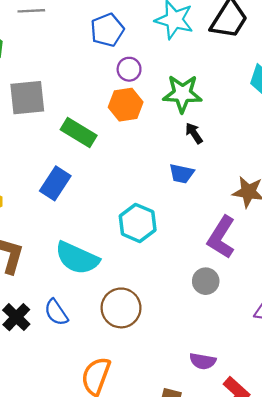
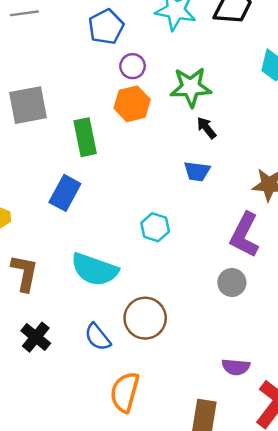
green rectangle: (79, 132) -> (85, 137), turned 52
cyan hexagon: (138, 223) -> (155, 227), size x0.7
blue semicircle: (56, 312) -> (98, 337), moved

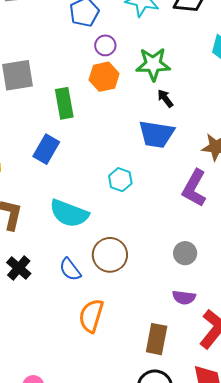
blue trapezoid: (197, 171) -> (156, 134), size x1.6
gray circle: (232, 282) -> (185, 253), moved

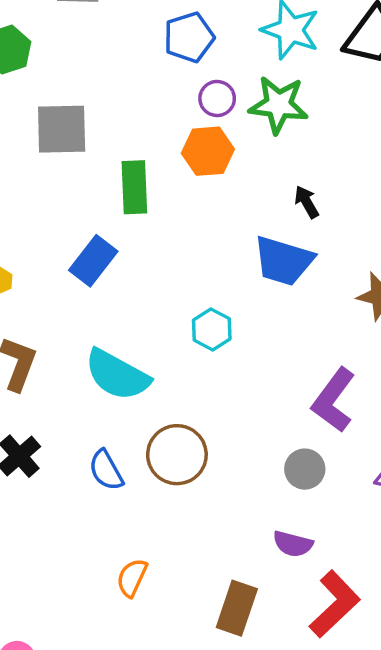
green star: (153, 64) -> (278, 105), moved
purple L-shape: (194, 188) -> (334, 400), moved
orange semicircle: (91, 316) -> (132, 578), moved, size x0.7

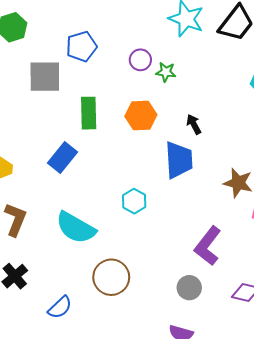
blue pentagon: (189, 37) -> (81, 46), moved
green star: (278, 105) -> (166, 72), moved, size x0.6
orange hexagon: (208, 151) -> (141, 115), moved
blue trapezoid: (283, 261) -> (179, 160), turned -111
blue semicircle: (106, 470) -> (60, 307), moved, turned -105

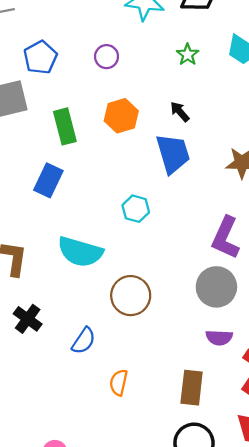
green star: (166, 72) -> (188, 55), moved, turned -30
gray circle: (189, 288) -> (216, 287), size x1.5

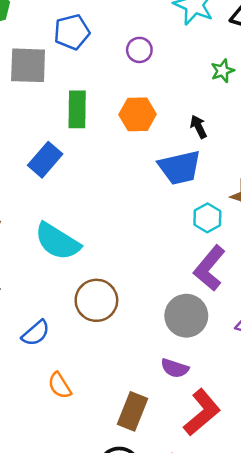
blue trapezoid: (173, 154) -> (180, 167), turned 78
cyan hexagon: (136, 209) -> (207, 218), moved
orange semicircle: (119, 383) -> (60, 386), turned -60

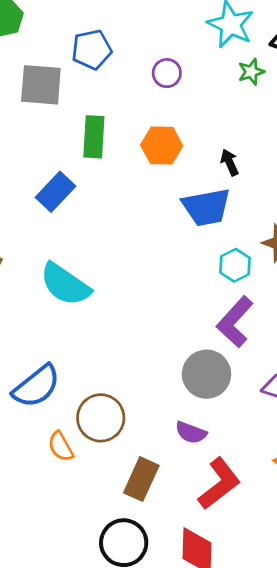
green star: (223, 71) -> (251, 72), moved
brown circle: (96, 300) -> (101, 418), moved
blue semicircle: (36, 333) -> (36, 386), size x1.5

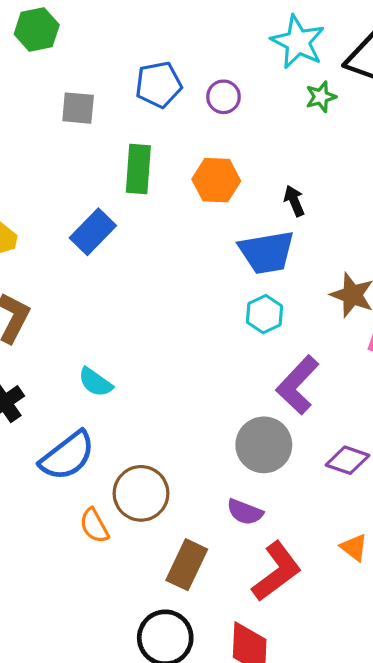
blue pentagon: (92, 50) -> (158, 85), moved
gray square: (41, 85) -> (78, 108), size x0.7
cyan hexagon: (235, 265) -> (265, 314), moved
cyan semicircle: (65, 284) -> (95, 382), moved, size x0.6

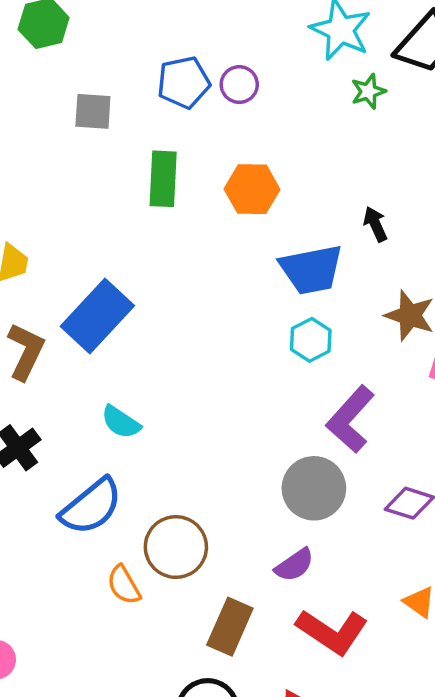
purple circle: (223, 97) -> (239, 85), moved
black arrow: (294, 201) -> (375, 224), moved
blue rectangle: (93, 232) -> (97, 316), moved, size x1.4
purple semicircle: (245, 512) -> (294, 565), turned -54
red L-shape: (277, 571) -> (332, 632), turned 72

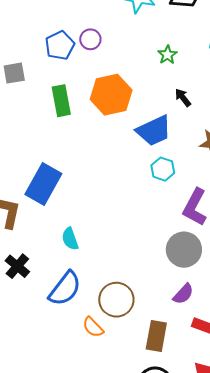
green star: (368, 91) -> (168, 55), moved
orange hexagon: (252, 189) -> (111, 95), size x1.4
cyan semicircle: (121, 422) -> (70, 239), turned 50

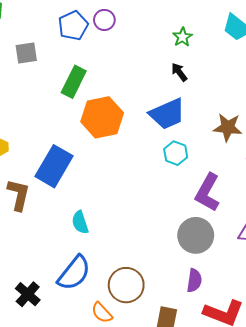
orange hexagon: (111, 95) -> (102, 117), moved
black arrow: (183, 98) -> (179, 72), moved
green rectangle: (61, 101) -> (74, 82), turned 36
black cross: (17, 266) -> (28, 294), moved
purple semicircle: (183, 294) -> (194, 280), turned -35

